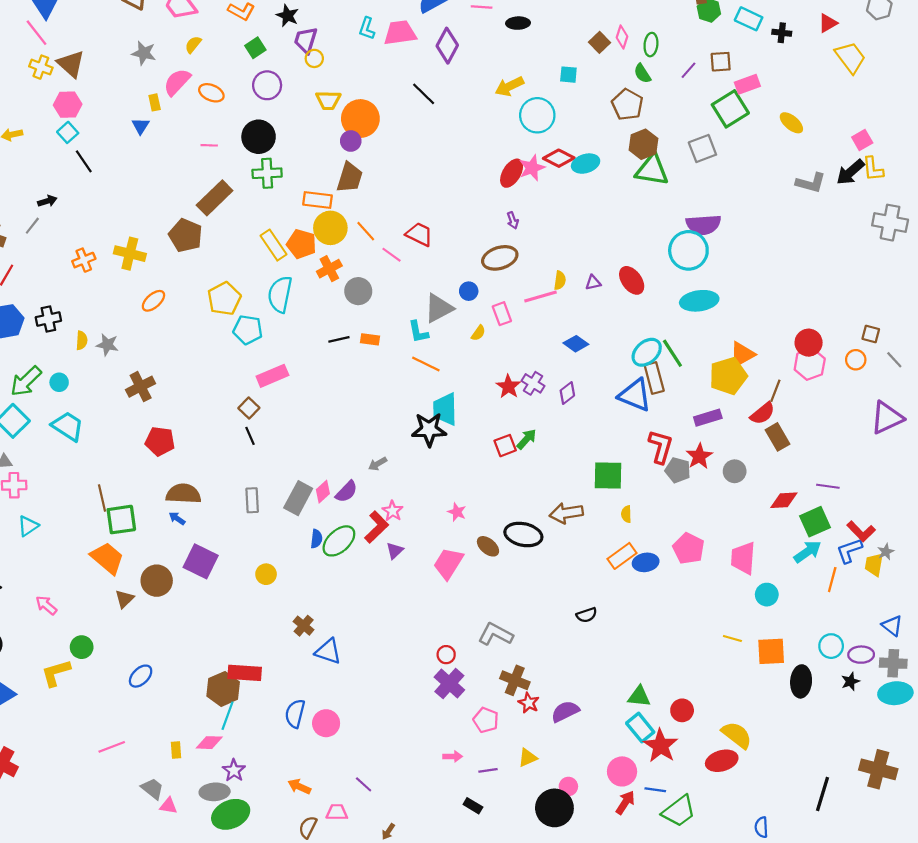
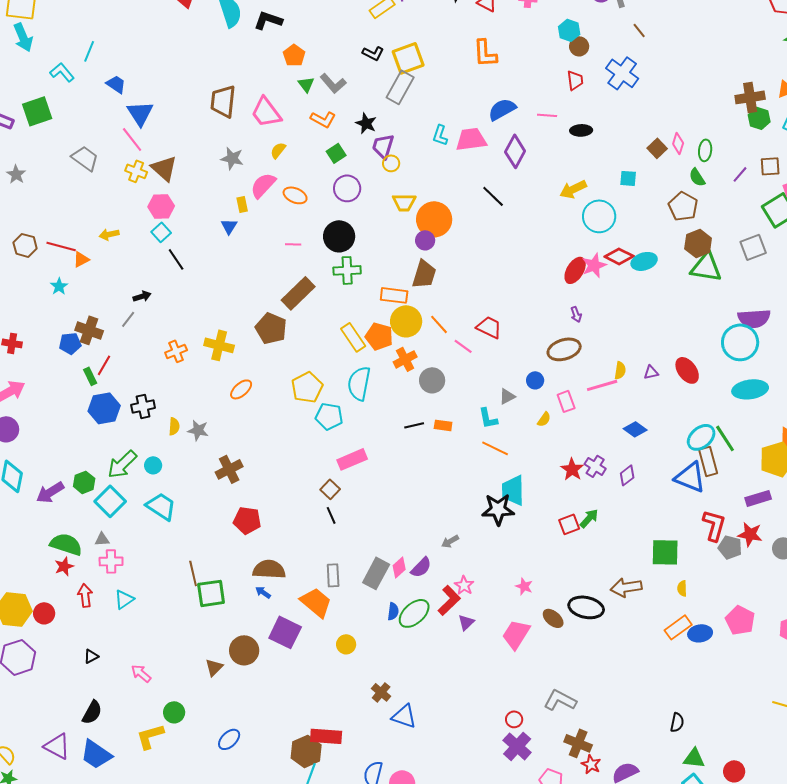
gray triangle: (439, 308) -> (507, 396), size x0.6
red star: (699, 456) -> (750, 534), turned -30
orange trapezoid: (107, 558) -> (316, 602), moved
black semicircle: (587, 615) -> (677, 722), moved, turned -60

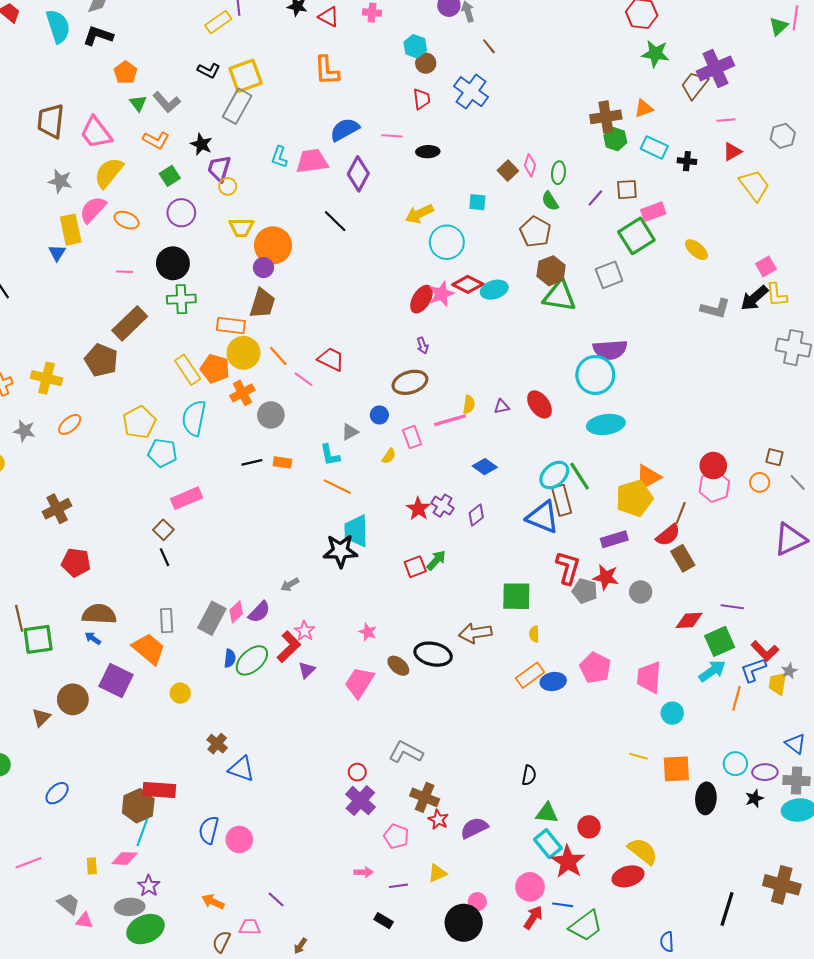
yellow semicircle: (278, 150) -> (109, 173), size x1.8
yellow rectangle: (242, 204) -> (71, 230), size x1.8
gray star: (198, 430) -> (24, 431), moved

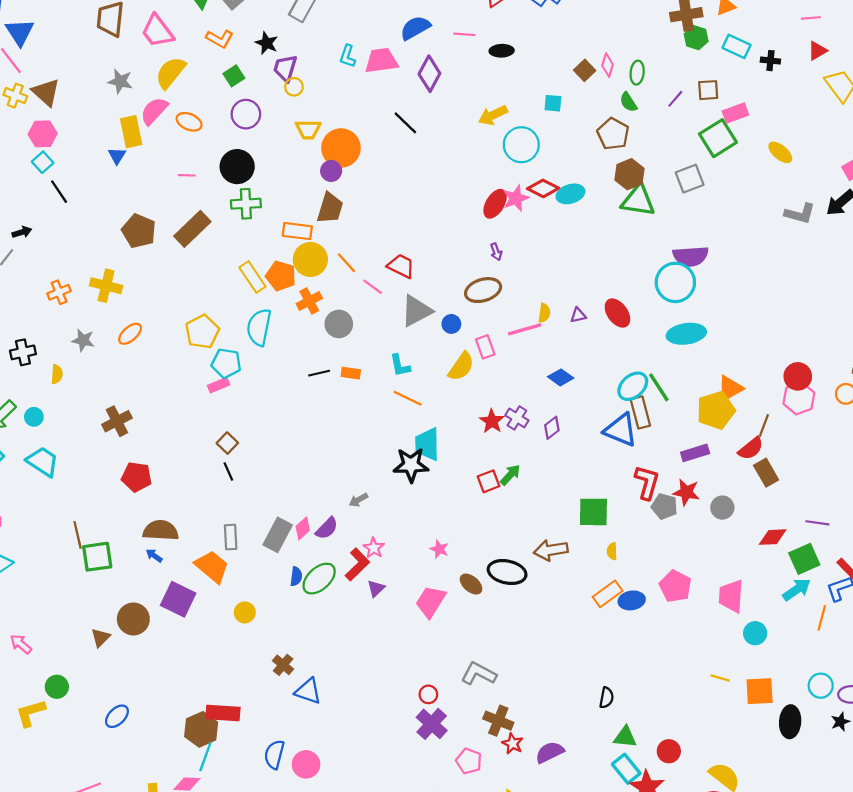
brown pentagon: (101, 360) -> (139, 231), moved
gray triangle: (350, 432) -> (416, 311), moved, size x1.8
yellow semicircle: (389, 456) -> (461, 367), size x1.8
pink rectangle: (187, 498) -> (219, 385), moved, size x0.7

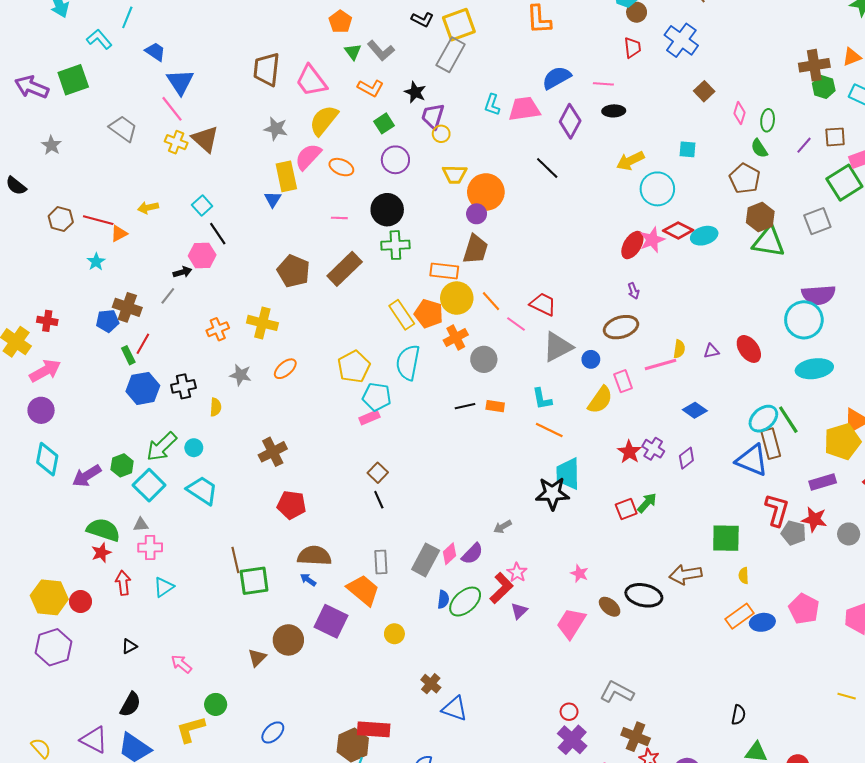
black ellipse: (502, 51) -> (614, 111), moved
brown square: (585, 70) -> (704, 91), moved
pink hexagon: (43, 134) -> (202, 255), moved

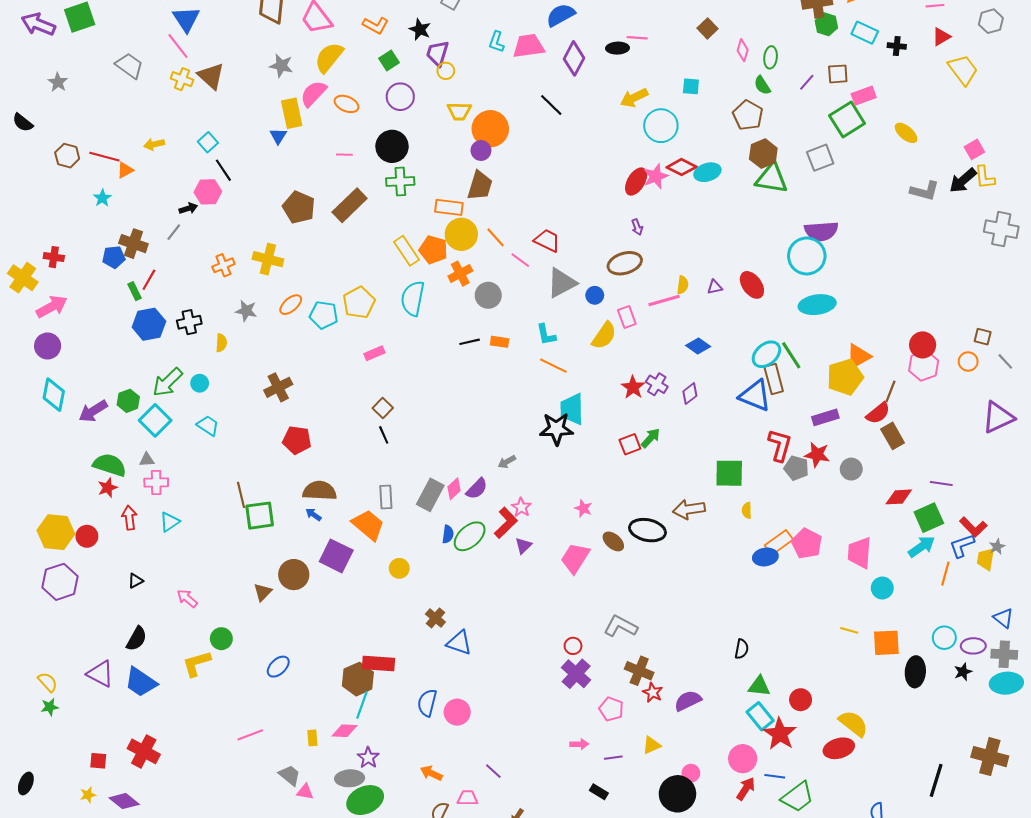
pink line: (603, 84) -> (637, 38), moved
cyan pentagon: (377, 397) -> (324, 315), moved
cyan trapezoid: (202, 490) -> (208, 426), size x0.7
orange rectangle: (739, 616) -> (779, 542), moved

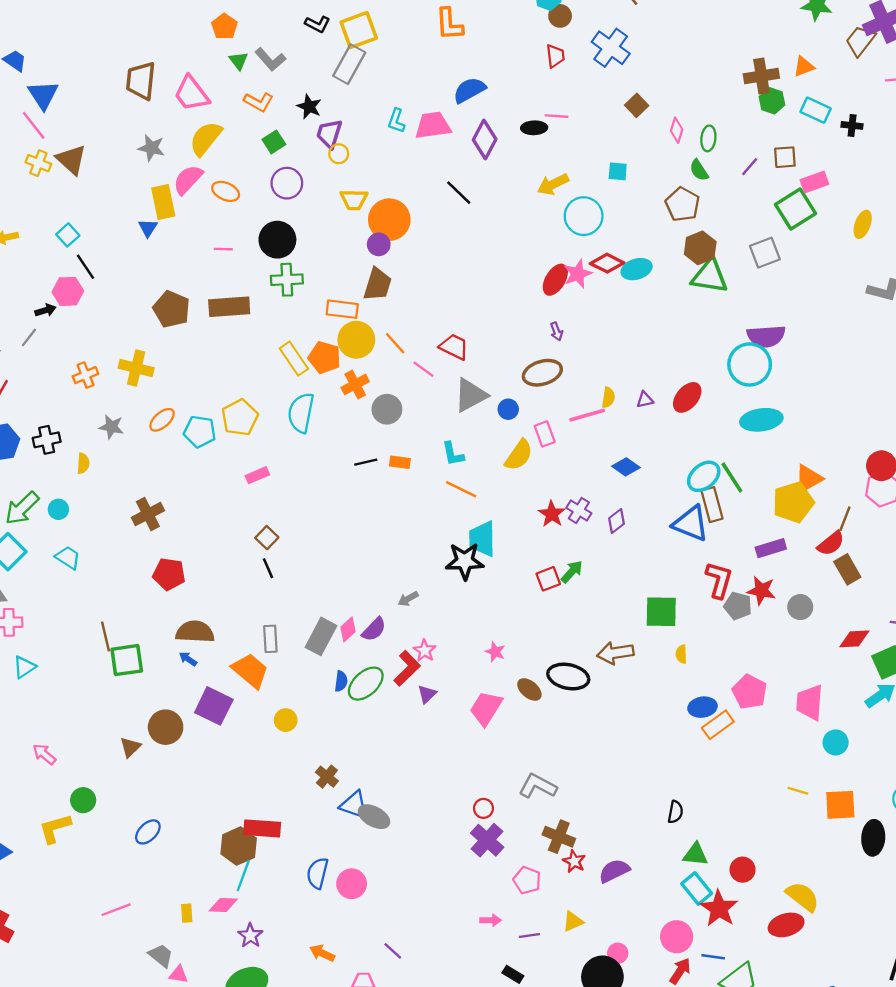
yellow ellipse: (906, 133) -> (863, 224), turned 70
brown rectangle: (350, 205) -> (229, 307), turned 40
red ellipse: (752, 285) -> (687, 397), turned 76
orange rectangle: (779, 542) -> (718, 725), moved
gray ellipse: (350, 778) -> (374, 817), moved, turned 32

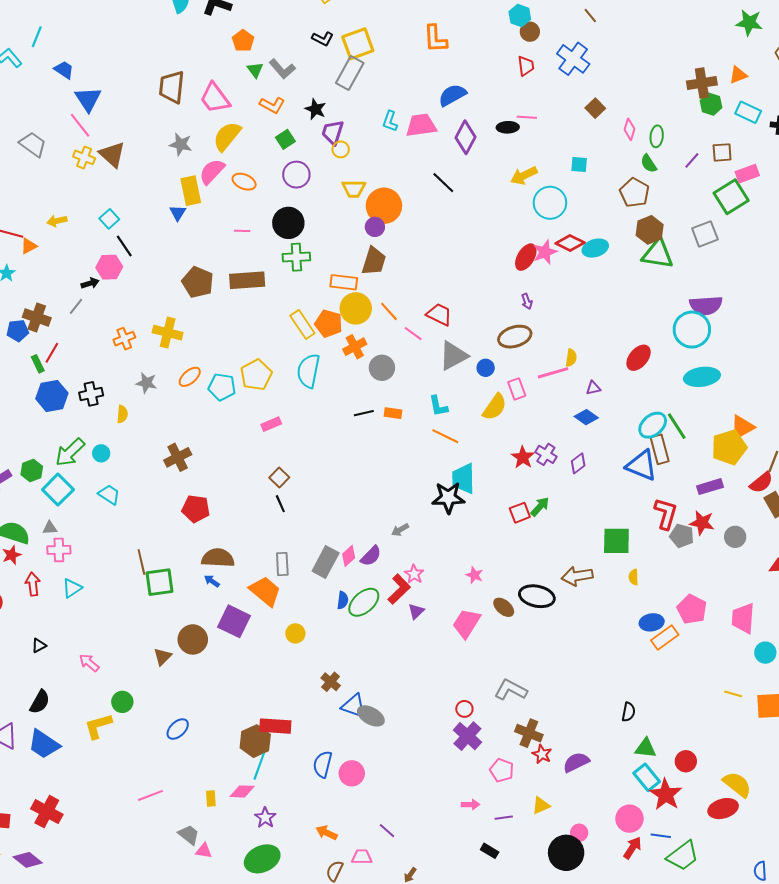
purple triangle: (645, 400) -> (593, 388), moved

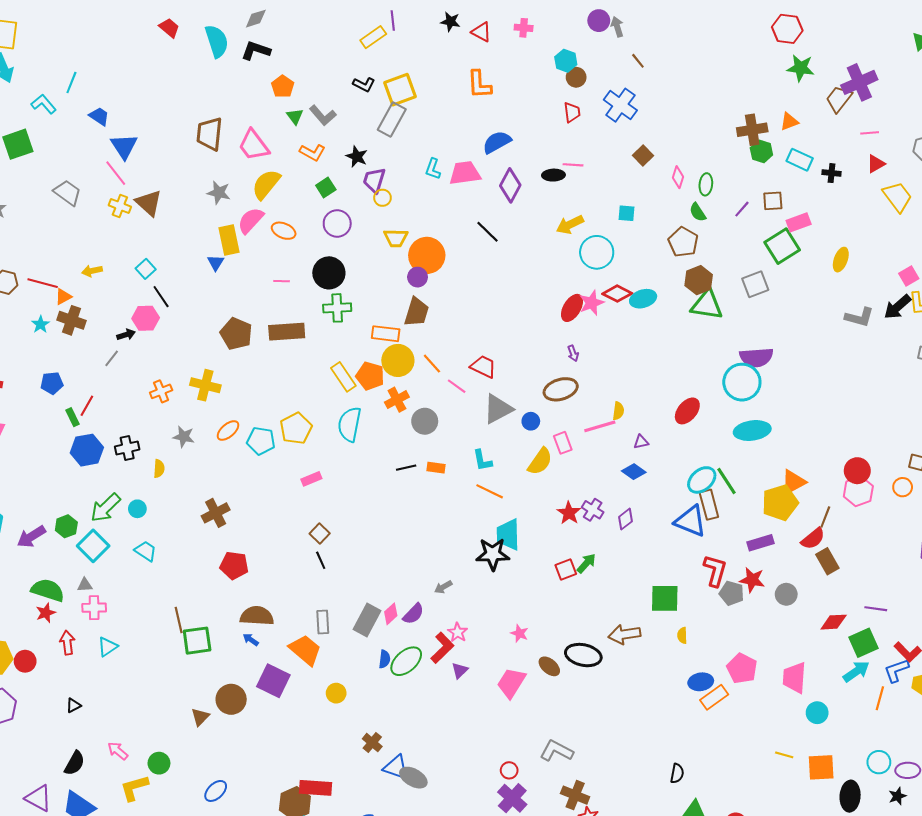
brown cross: (37, 317) -> (71, 320), moved
pink arrow: (89, 663) -> (118, 751), moved

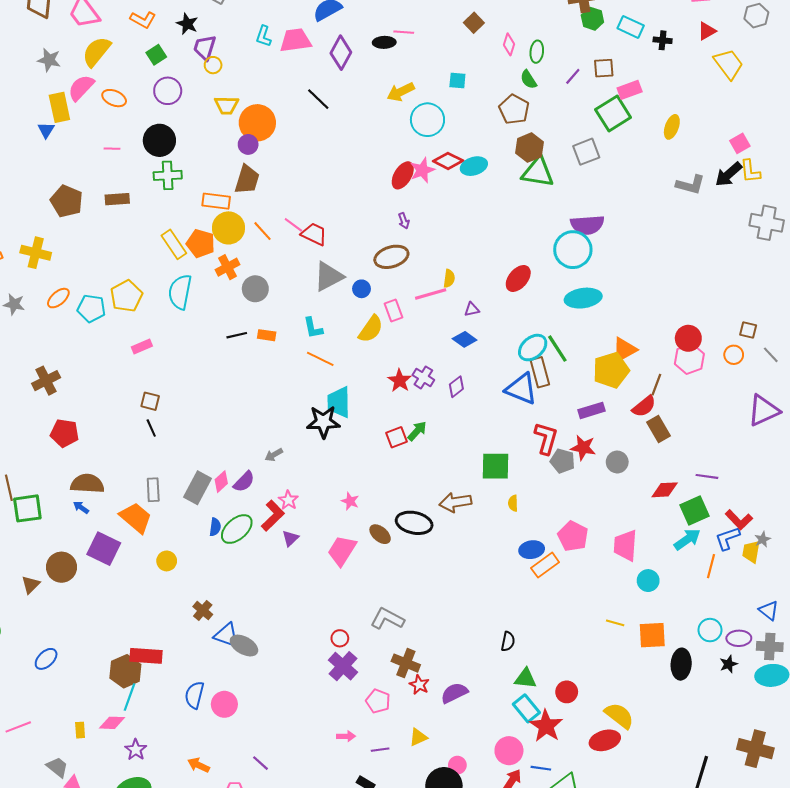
brown rectangle: (287, 332) -> (117, 199), size x0.7
pink line: (457, 386) -> (293, 225), moved
brown square: (320, 533) -> (150, 401), turned -30

